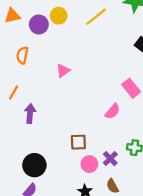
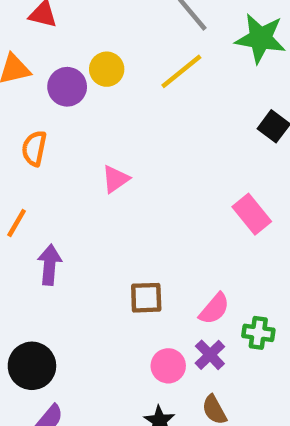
pink semicircle: (112, 111) -> (214, 309), moved
brown square: (78, 142) -> (146, 298), moved
black circle: (34, 165) -> (32, 366), moved

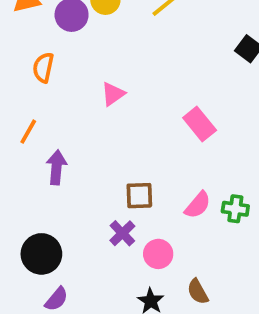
pink rectangle: (252, 214) -> (200, 124), moved
green cross: (258, 333) -> (235, 209), moved
purple cross: (210, 355) -> (122, 233), moved

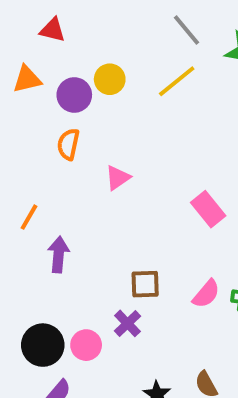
orange semicircle: (43, 68) -> (68, 144), moved
pink circle: (158, 254) -> (86, 345), moved

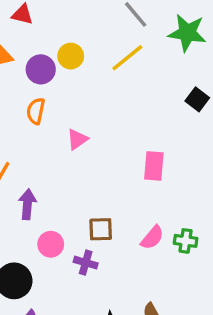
pink rectangle: (208, 209) -> (154, 166), turned 44
purple cross: (127, 323) -> (86, 263), turned -30
pink circle: (86, 345) -> (51, 244), moved

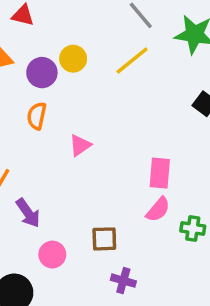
purple arrow: (27, 204) -> (28, 213), turned 140
pink semicircle: (152, 238) -> (158, 209), moved
green cross: (186, 241) -> (193, 229), moved
purple cross: (86, 263) -> (123, 281), moved

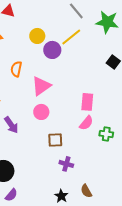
purple circle: (42, 73) -> (52, 50), moved
pink triangle: (80, 145) -> (41, 86), size x1.5
pink circle: (52, 255) -> (41, 112), moved

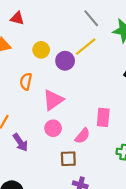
yellow circle: (37, 36) -> (41, 50), moved
pink semicircle: (86, 123) -> (82, 136), moved

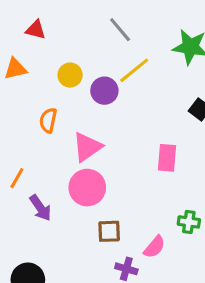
gray line: (91, 18) -> (120, 30), moved
pink rectangle: (103, 117) -> (167, 158), moved
pink circle: (53, 128) -> (87, 188), size x1.5
pink semicircle: (82, 136) -> (154, 247), moved

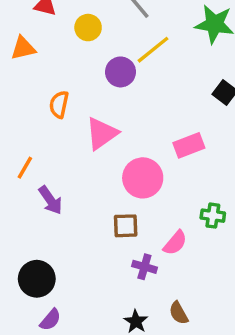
yellow circle: (70, 75) -> (88, 28), moved
pink rectangle: (167, 158) -> (189, 145), turned 64
pink circle: (87, 188) -> (143, 178), moved

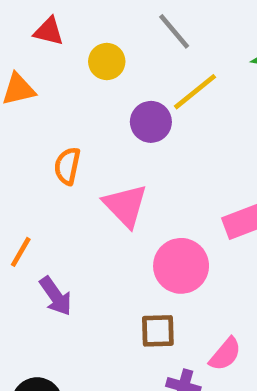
pink triangle: (102, 133) -> (125, 205), turned -39

